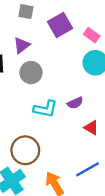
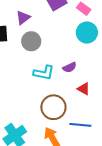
brown circle: (25, 150) -> (53, 107), moved
blue line: (87, 169) -> (80, 125), turned 35

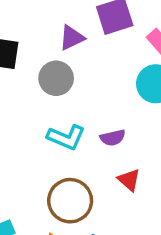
purple triangle: (23, 18) -> (72, 38), moved

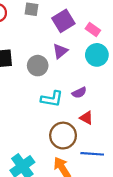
purple triangle: (72, 38) -> (60, 51), moved
red triangle: (129, 180) -> (86, 118), moved

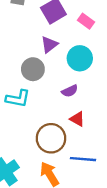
cyan circle: (97, 55) -> (80, 58), moved
gray circle: (38, 66) -> (33, 69), moved
cyan L-shape: (52, 99) -> (18, 99), moved

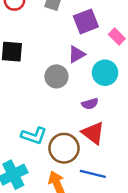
cyan L-shape: (18, 99) -> (34, 136), moved
red triangle: (77, 119) -> (93, 133), size x1.5

